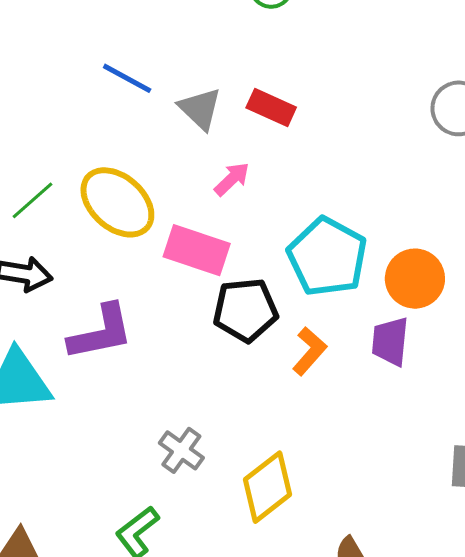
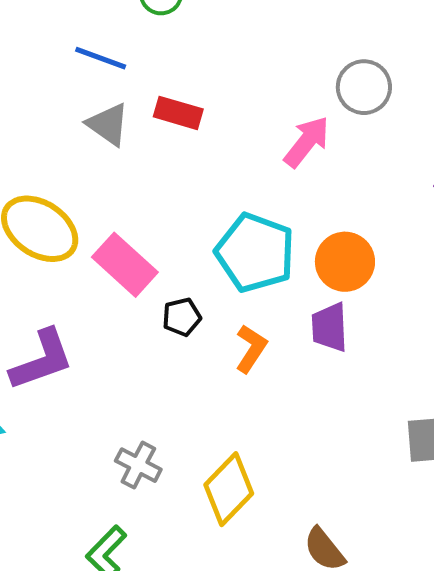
blue line: (127, 78) -> (101, 58), moved
pink arrow: (232, 179) -> (307, 142), moved, size x1.4
pink rectangle: (197, 250) -> (125, 265), turned 32
black pentagon: (245, 310) -> (182, 317), size x0.6

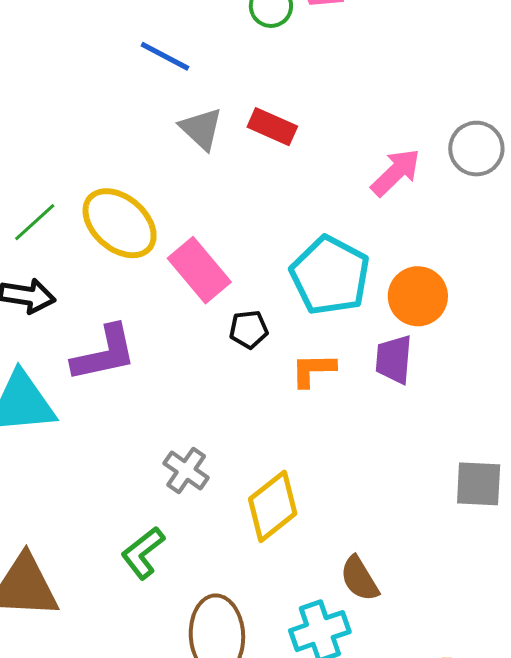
blue line: (101, 58) -> (165, 56), moved
gray circle: (364, 87) -> (476, 149), moved
orange L-shape: (251, 349) -> (313, 370), turned -132

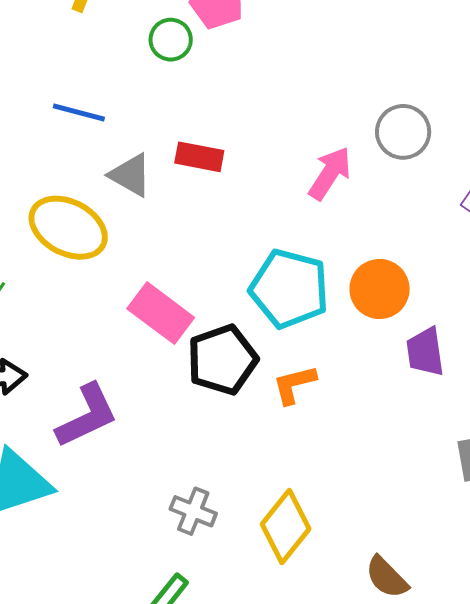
yellow ellipse: (120, 223) -> (68, 228), moved
black pentagon: (249, 329) -> (222, 360), size x1.8
purple trapezoid: (394, 359) -> (425, 352), moved

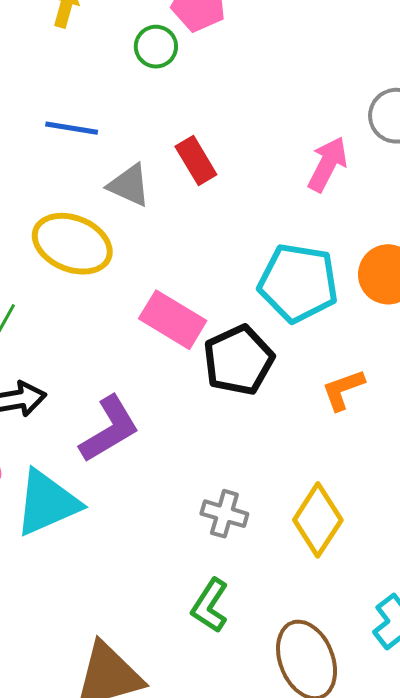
red rectangle: (199, 157) -> (196, 160), turned 54
orange L-shape: (294, 385) -> (343, 390), moved

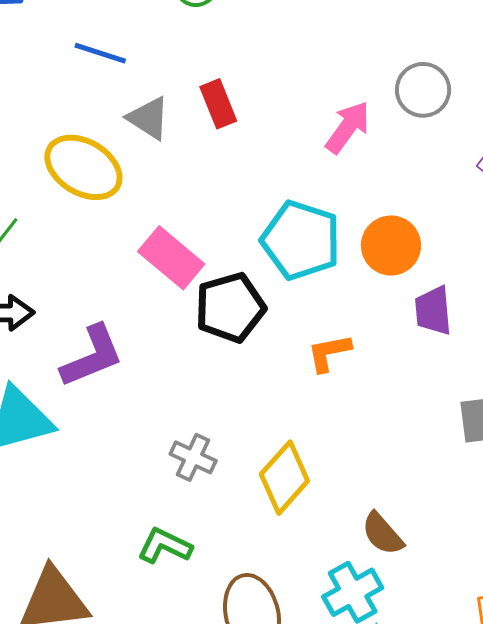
green L-shape: (210, 606) -> (165, 546), turned 74

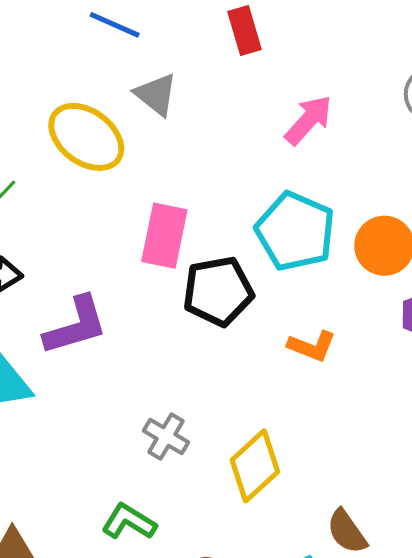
red rectangle: (218, 104) -> (245, 31), moved
pink arrow: (348, 127) -> (308, 120), moved
pink rectangle: (171, 258) -> (164, 236), turned 56
orange L-shape: (329, 353) -> (312, 346), turned -153

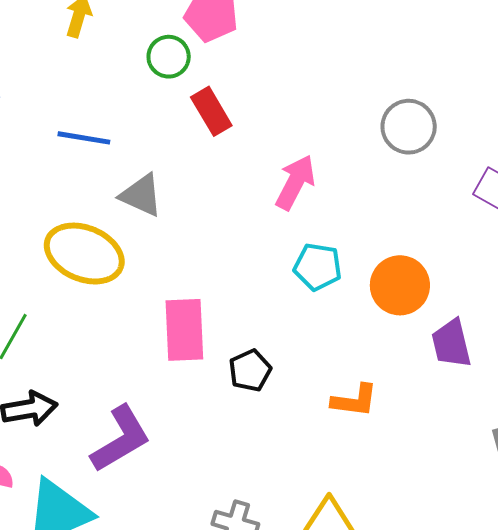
cyan pentagon: (295, 231) -> (318, 267), moved, size x0.6
black pentagon: (218, 291) -> (250, 370), size x0.6

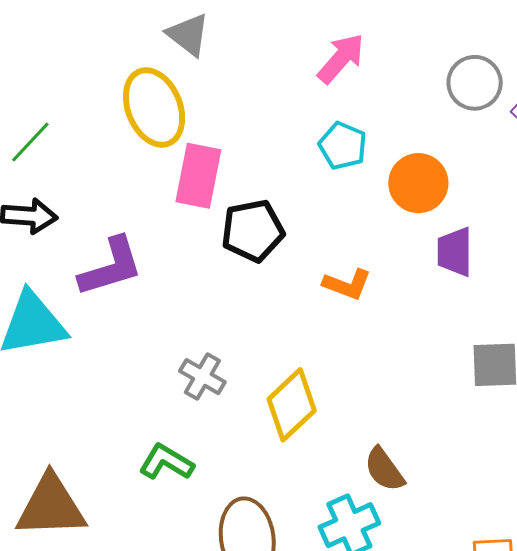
gray circle: (409, 127) -> (475, 83), moved
yellow ellipse: (84, 254) -> (154, 107), moved, turned 32
black pentagon: (250, 370) -> (253, 231), size x1.5

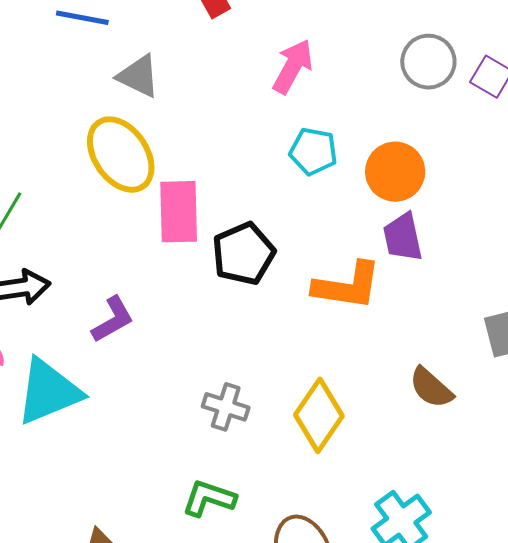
purple trapezoid: (455, 252) -> (403, 237), moved
purple L-shape: (111, 267) -> (113, 319), size x0.7
orange L-shape: (347, 284) -> (347, 286), size x1.5
brown semicircle: (384, 469) -> (431, 388), moved

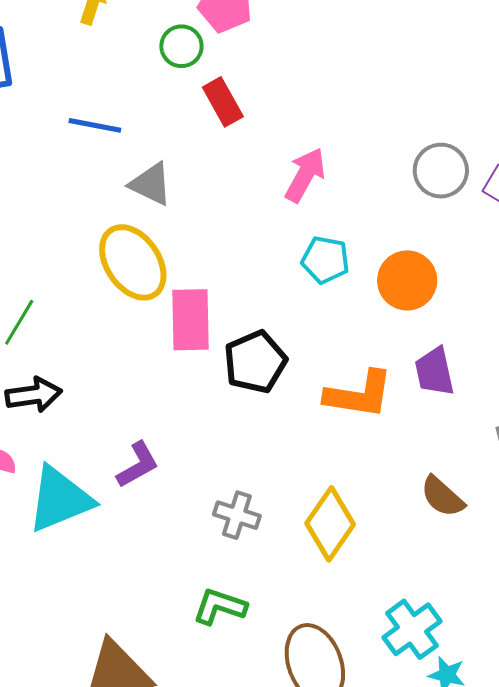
purple trapezoid: (403, 237) -> (434, 371), moved
purple L-shape: (113, 319) -> (138, 465), moved

